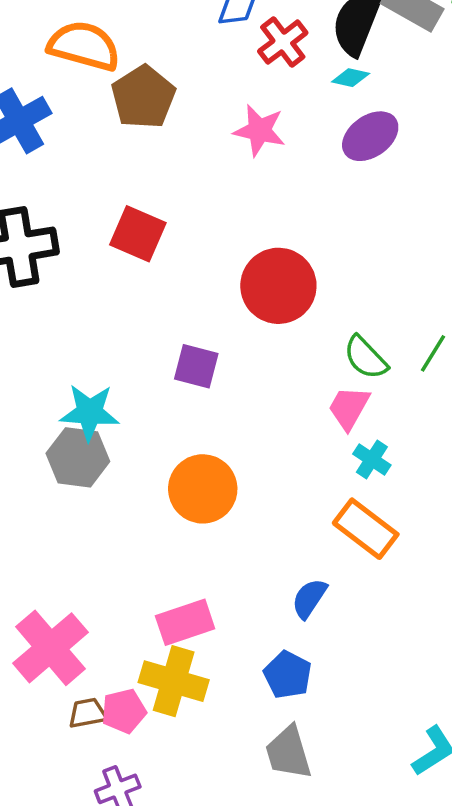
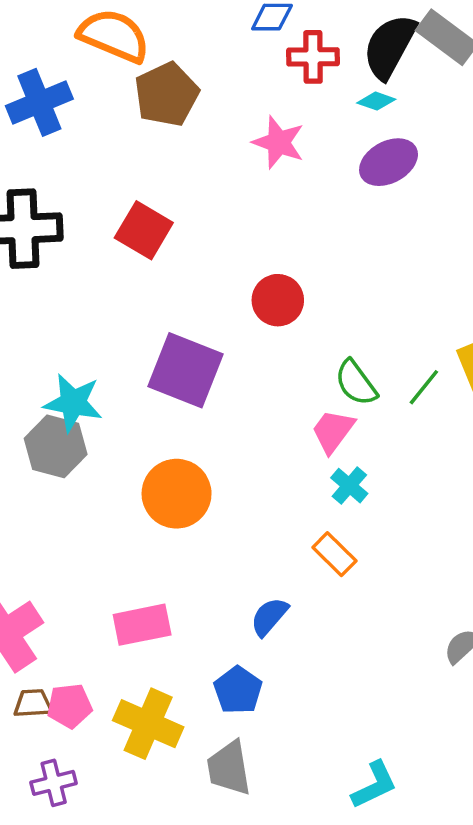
red cross: (283, 42) -> (313, 57), turned 30
red circle: (278, 286) -> (278, 300), size x0.7
purple square: (196, 366) -> (186, 370), size x1.6
orange rectangle: (366, 529) -> (334, 554), size x0.7
yellow cross: (174, 681) -> (148, 724), moved

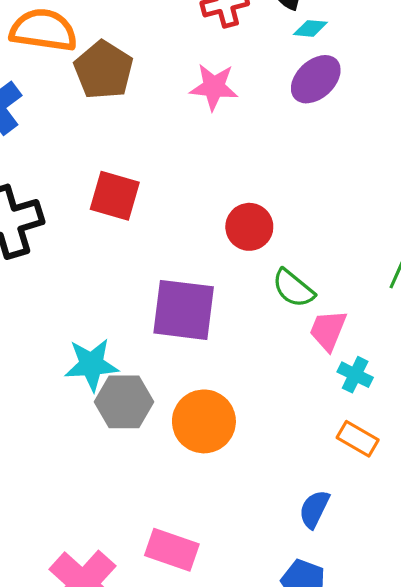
cyan diamond: (376, 101) -> (310, 28), moved
green semicircle: (356, 383) -> (293, 288), moved
gray hexagon: (56, 446) -> (124, 402), moved
pink rectangle: (142, 625) -> (172, 550), moved, turned 45

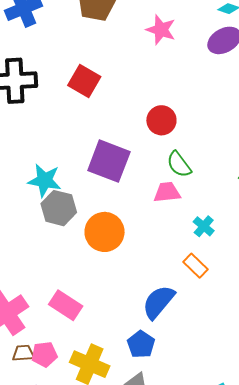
pink trapezoid: (328, 330) -> (167, 192), moved, turned 48
blue semicircle: (314, 509) -> (158, 302), size x1.5

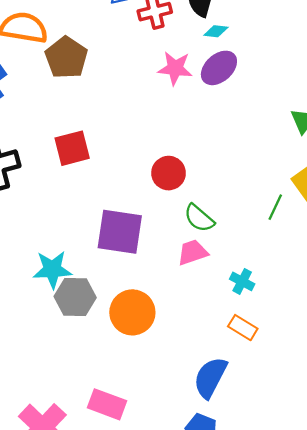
pink star: (161, 30) -> (175, 68), moved
red square: (84, 81) -> (72, 148), turned -32

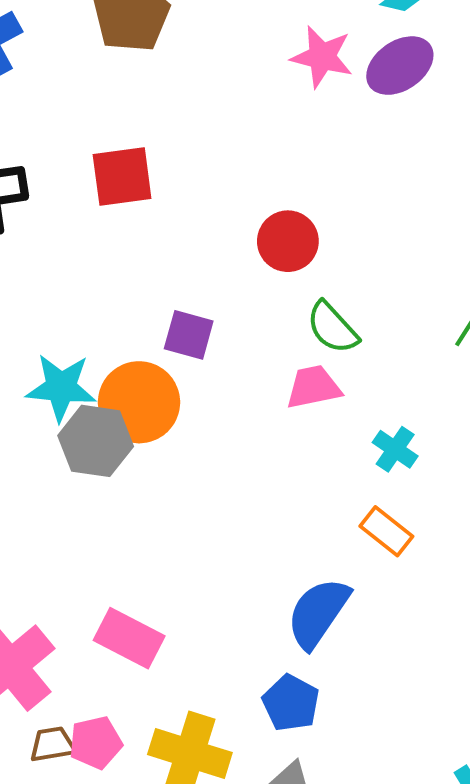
purple square: (120, 232) -> (189, 335), size x0.6
orange circle: (132, 312) -> (139, 402), moved

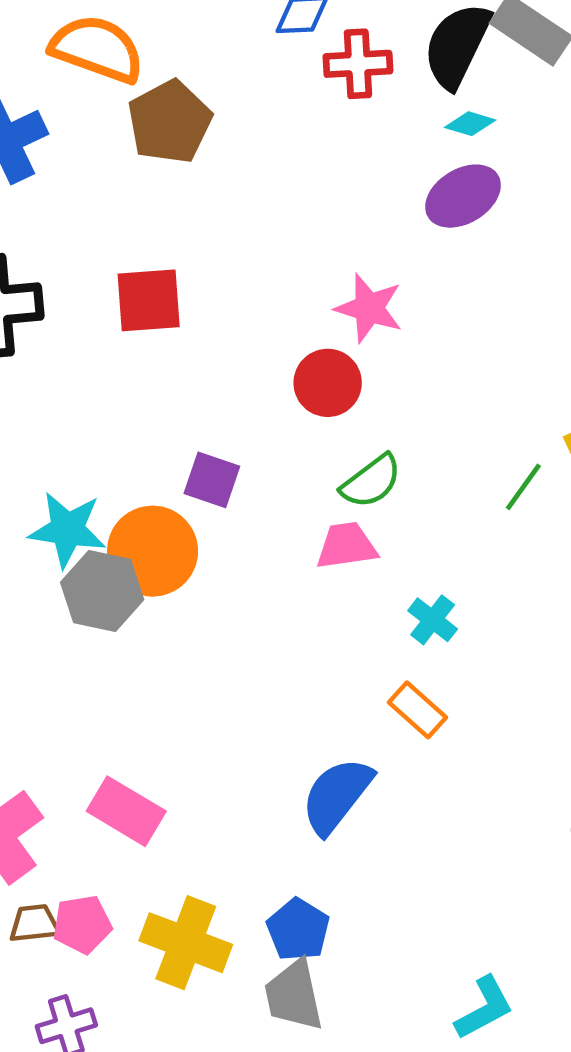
pink star: (322, 57) -> (369, 308), moved
green semicircle: (332, 328) -> (371, 481), turned -88
blue pentagon: (291, 703) -> (298, 930), moved

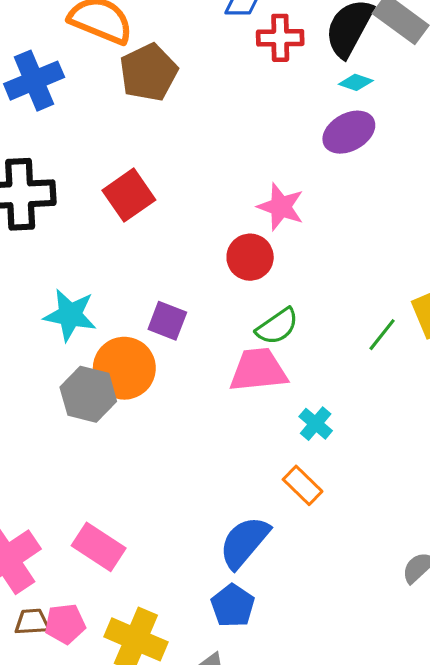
red square: (149, 300) -> (129, 195), turned -33
cyan star: (67, 530) -> (70, 315), moved
pink trapezoid: (346, 546) -> (258, 370), size x1.4
blue pentagon: (298, 930) -> (233, 606), moved

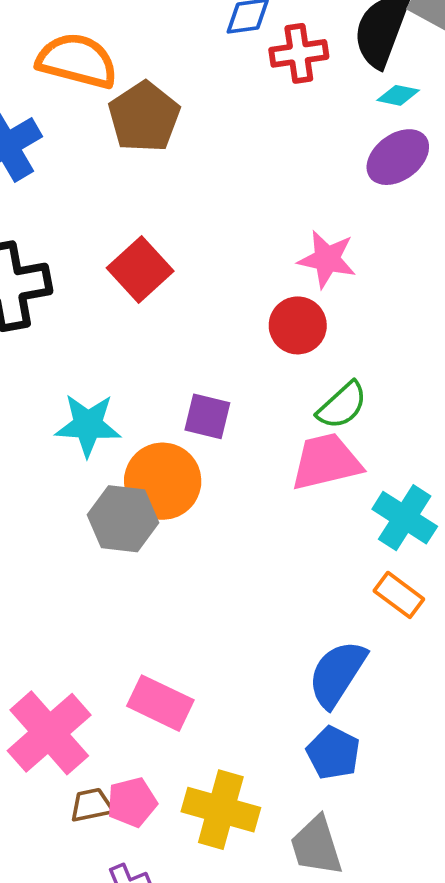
cyan cross: (316, 424) -> (405, 518), size x1.5

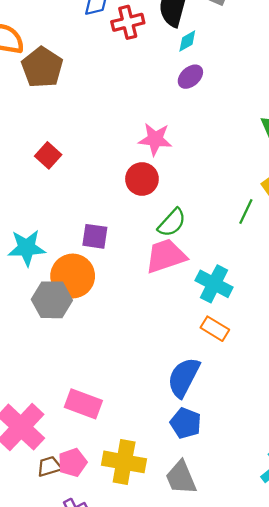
cyan diamond: (398, 95) -> (187, 41), turned -35
purple ellipse: (398, 157) -> (190, 77), size x0.7
red square: (140, 269) -> (48, 155), size x0.7

